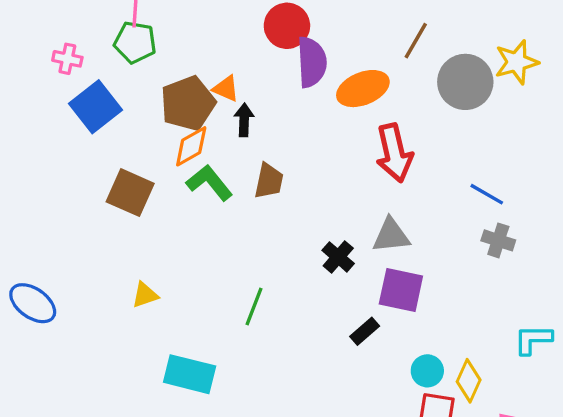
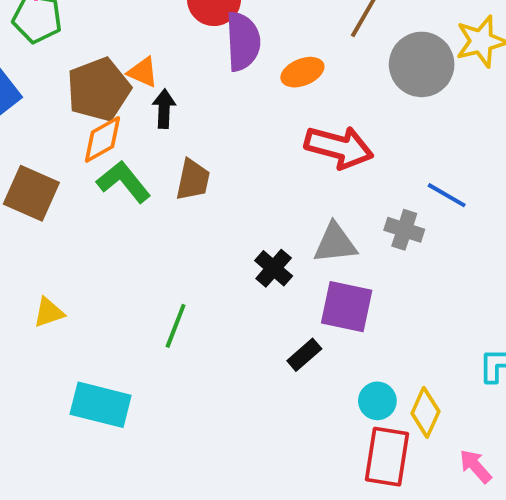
orange ellipse: (363, 89) -> (302, 72), size x0.7
red arrow: (394, 153) -> (339, 147), turned -62
gray cross: (498, 240) -> (404, 230), moved

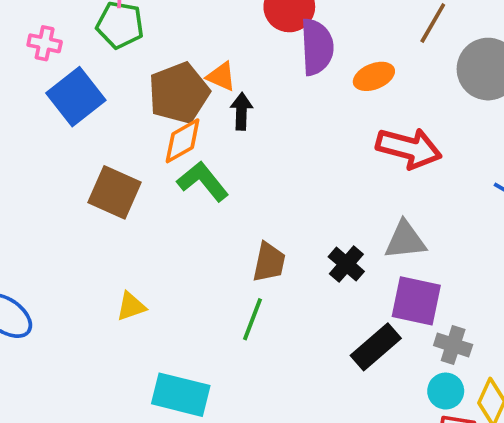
brown trapezoid: (193, 180) -> (269, 262), moved
gray cross: (404, 230) -> (453, 345), moved
black rectangle: (304, 355) -> (376, 347), size x1.5

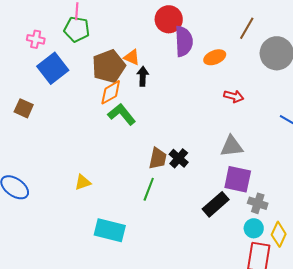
red arrow: (409, 148) -> (234, 96), size x0.6
brown square: (115, 192) -> (24, 108), moved, size x0.7
black cross: (346, 264) -> (179, 158), moved

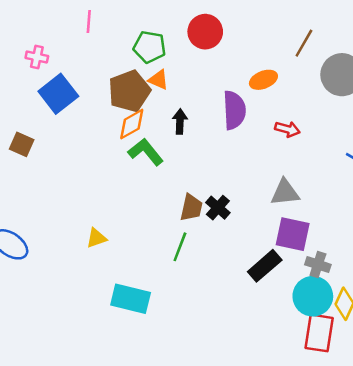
green pentagon: (77, 29) -> (150, 47), moved
purple semicircle: (184, 41) -> (234, 110), moved
black arrow: (143, 76) -> (180, 122), moved
cyan circle: (254, 228) -> (313, 296), size x1.6

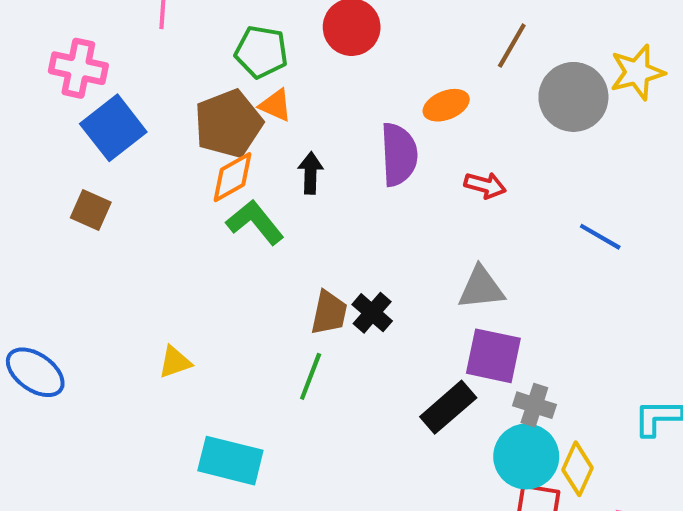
pink cross: (37, 57) -> (78, 68), size x1.5
brown square: (22, 144) -> (91, 210), moved

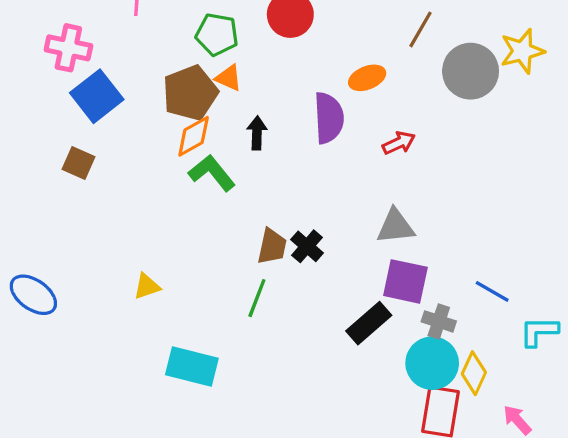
red arrow: (485, 185) -> (399, 143), turned -40
blue line: (600, 237) -> (492, 291), moved

